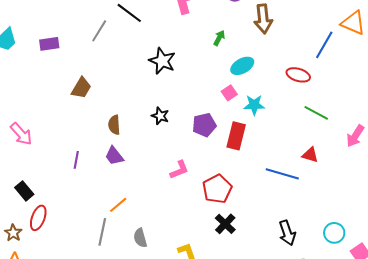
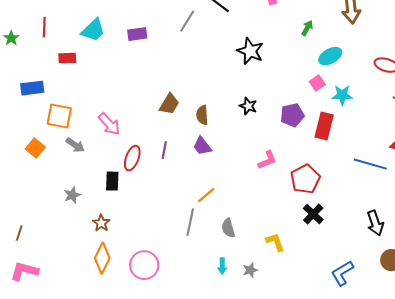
brown trapezoid: (81, 88) -> (169, 104), moved
black rectangle: (24, 191) -> (112, 181), turned 42
red ellipse: (38, 218) -> (132, 158), moved

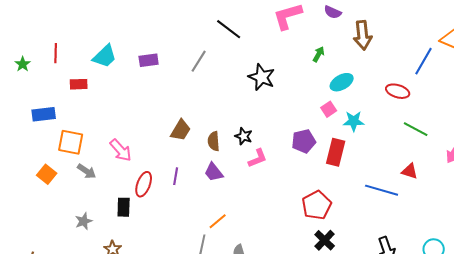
gray line: (187, 21) -> (199, 61), moved
black star: (248, 106) -> (244, 136), moved
pink L-shape: (267, 160) -> (258, 158), moved

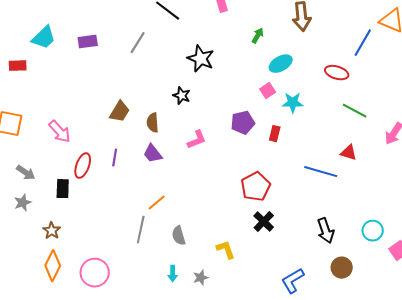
black star: (244, 136) -> (182, 96), moved
red rectangle: (336, 152) -> (275, 134), size x0.6
gray arrow: (87, 171) -> (26, 173), moved

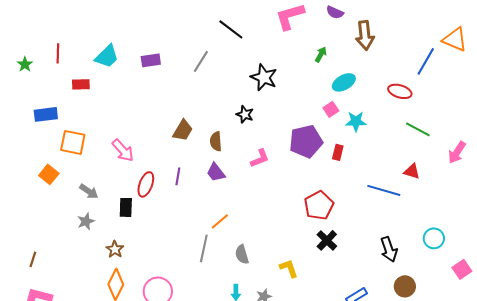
purple pentagon: (243, 123) -> (306, 141), size x1.4
cyan circle: (373, 231) -> (434, 238), moved

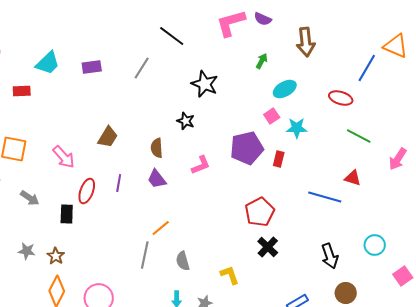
purple semicircle: (335, 12) -> (263, 19), moved
brown trapezoid: (183, 130) -> (108, 137), moved
gray star: (86, 221) -> (27, 251), moved, turned 30

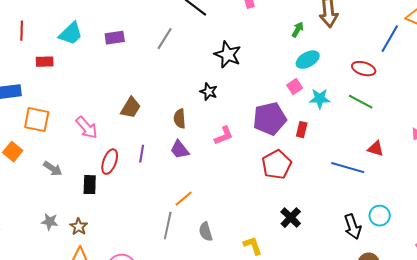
green arrow: (262, 61) -> (298, 30), moved
green line: (359, 136) -> (361, 102), moved
red pentagon: (260, 212) -> (277, 165), moved
cyan circle: (375, 245) -> (380, 216), moved

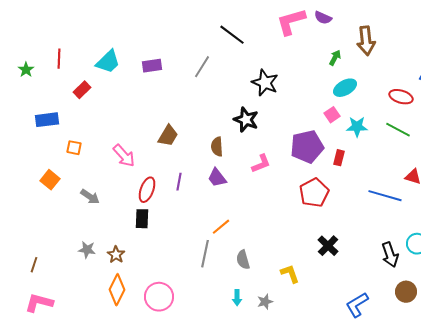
red rectangle: (45, 62) -> (82, 90), turned -42
black star: (209, 92) -> (246, 120), size x1.4
orange square: (37, 120) -> (74, 148), size x0.6
black rectangle: (90, 185) -> (142, 219), moved

